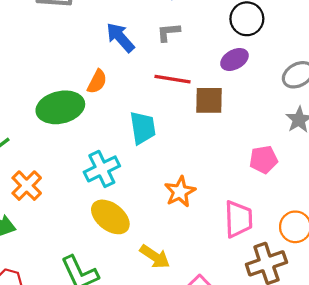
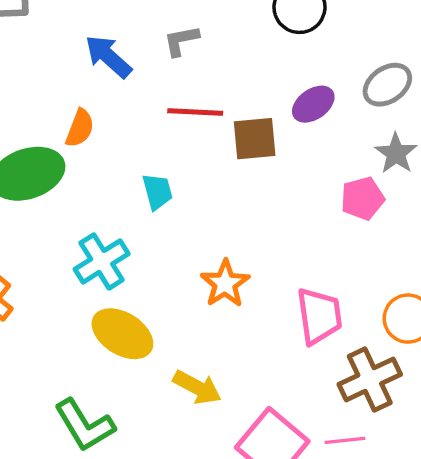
purple ellipse: (234, 59) -> (313, 104), moved
cyan trapezoid: (143, 128) -> (157, 192), size x0.7
pink pentagon: (264, 160) -> (362, 198), moved

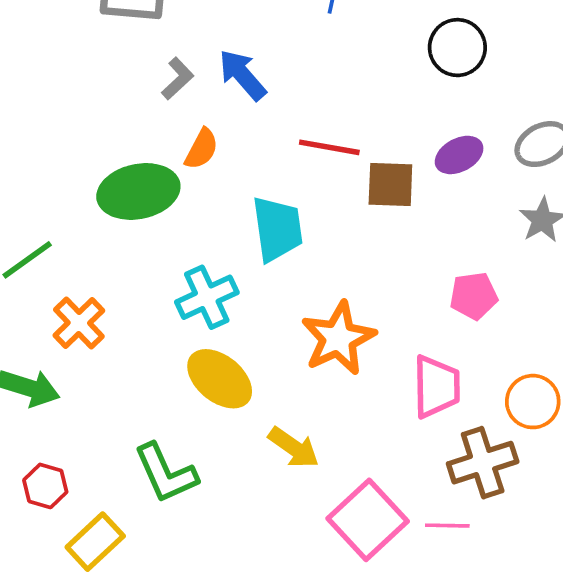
gray L-shape: (181, 41) -> (178, 79), moved, turned 141
cyan trapezoid: (157, 192) -> (277, 229), size x1.6
pink pentagon: (362, 198) -> (474, 296), moved
orange star: (225, 284) -> (338, 338), size x1.4

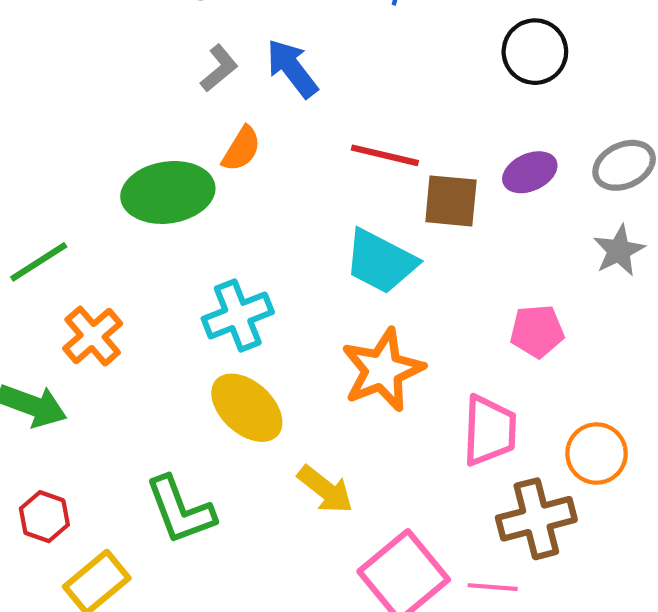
cyan trapezoid: (277, 229) -> (381, 261), moved, turned 122

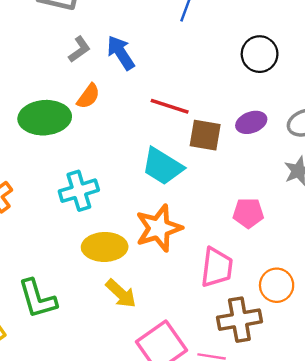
yellow ellipse: (247, 408) -> (105, 247), moved, turned -48

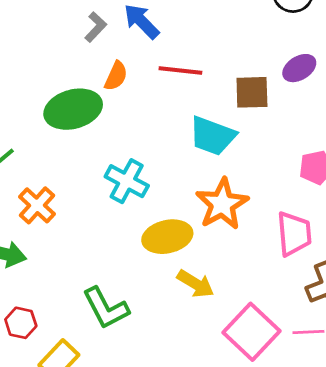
red line: (170, 106) -> (180, 70), moved
cyan cross: (79, 191) -> (127, 181), turned -33

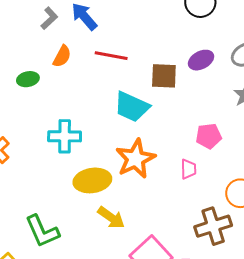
green ellipse: (73, 109) -> (28, 79), size x0.5
cyan cross: (127, 181) -> (65, 136), turned -32
pink trapezoid: (294, 234) -> (188, 169), moved, size x0.6

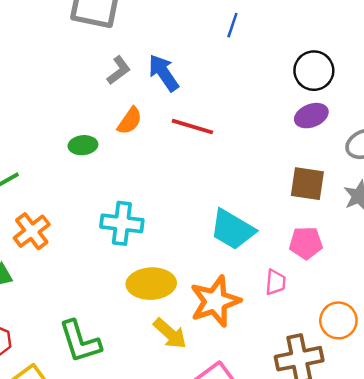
purple ellipse: (201, 60) -> (311, 116), moved
brown square: (164, 76) -> (307, 184), moved
cyan trapezoid: (132, 107) -> (232, 229), moved
orange star: (135, 159) -> (215, 301), moved

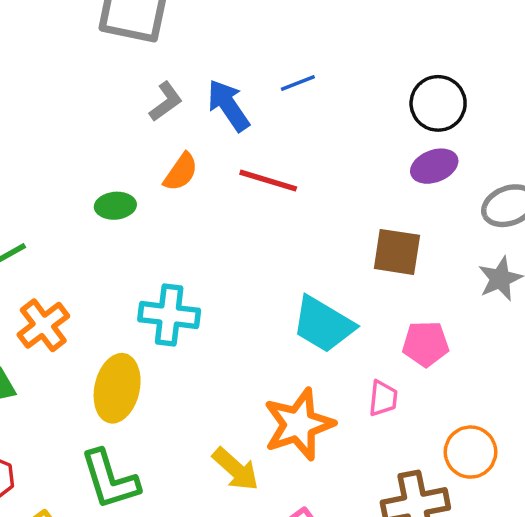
blue line: (232, 25) -> (298, 83), moved, turned 50
brown square: (307, 184) -> (397, 252), moved
yellow ellipse: (151, 284) -> (117, 388), moved, turned -75

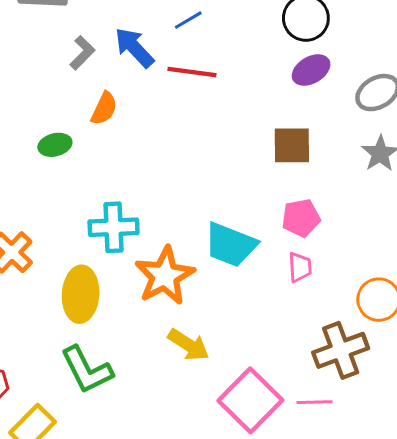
red line: (268, 181) -> (192, 72), moved
cyan trapezoid: (323, 324) -> (230, 245), moved
pink pentagon: (426, 344) -> (301, 218), moved
orange star: (299, 424) -> (165, 276), moved

